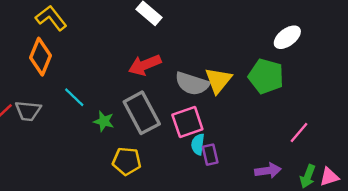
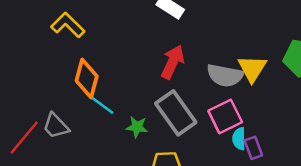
orange diamond: (41, 57) -> (87, 78), moved
red arrow: (145, 65) -> (173, 62), turned 144
gray trapezoid: (28, 111) -> (56, 126), turned 48

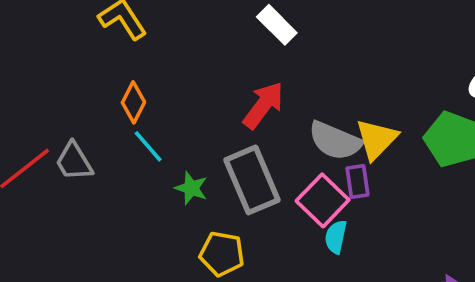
orange diamond: (87, 78) -> (133, 102), size x0.7
pink square: (225, 116) -> (323, 200), turned -32
purple rectangle: (253, 148) -> (357, 182), moved

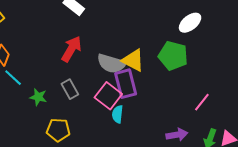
yellow triangle: (377, 139) -> (133, 60), turned -40
gray rectangle: (252, 180) -> (70, 89), size x0.6
purple rectangle: (357, 182) -> (126, 84), size x1.6

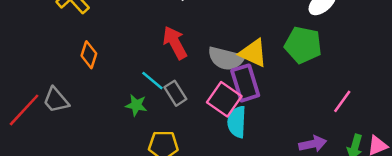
red arrow: (71, 49) -> (175, 43), turned -56
cyan line: (13, 78) -> (152, 81), moved
cyan semicircle: (117, 114) -> (237, 122), size x1.4

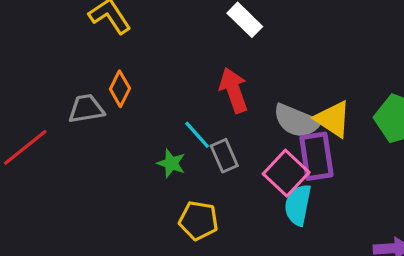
gray trapezoid: (56, 100) -> (86, 109), moved, turned 112

